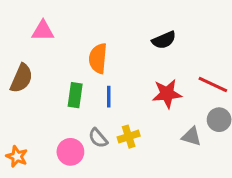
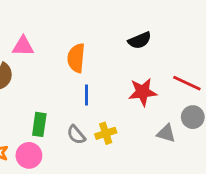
pink triangle: (43, 31) -> (23, 46), moved
green rectangle: (75, 95) -> (39, 124), moved
pink circle: (70, 152) -> (29, 155), moved

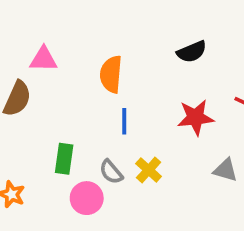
yellow cross: (106, 133) -> (149, 170), turned -30
pink circle: (29, 155) -> (87, 198), moved

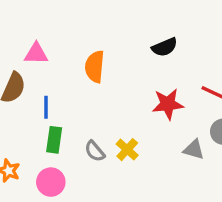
blue line: (124, 121) -> (46, 107), moved
pink circle: (87, 198) -> (51, 182), moved

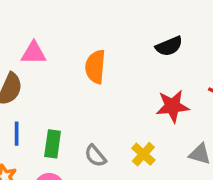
blue line: (46, 107) -> (17, 134), moved
yellow cross: (127, 150) -> (143, 154), moved

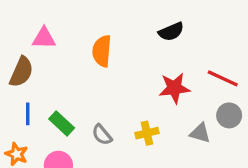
green rectangle: (53, 144) -> (62, 123), turned -55
yellow cross: (143, 154) -> (147, 133), turned 35

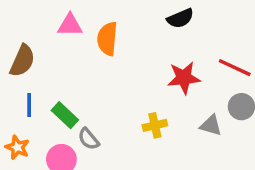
pink triangle: (44, 38) -> (70, 25), moved
gray semicircle: (102, 135) -> (89, 139), moved

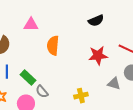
orange semicircle: (107, 39) -> (53, 46), moved
yellow cross: (155, 125) -> (81, 96), moved

